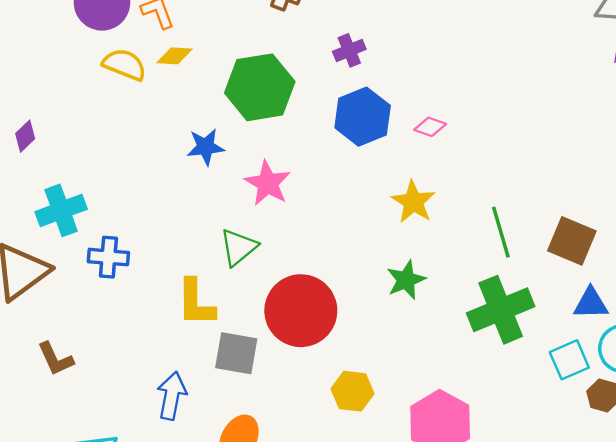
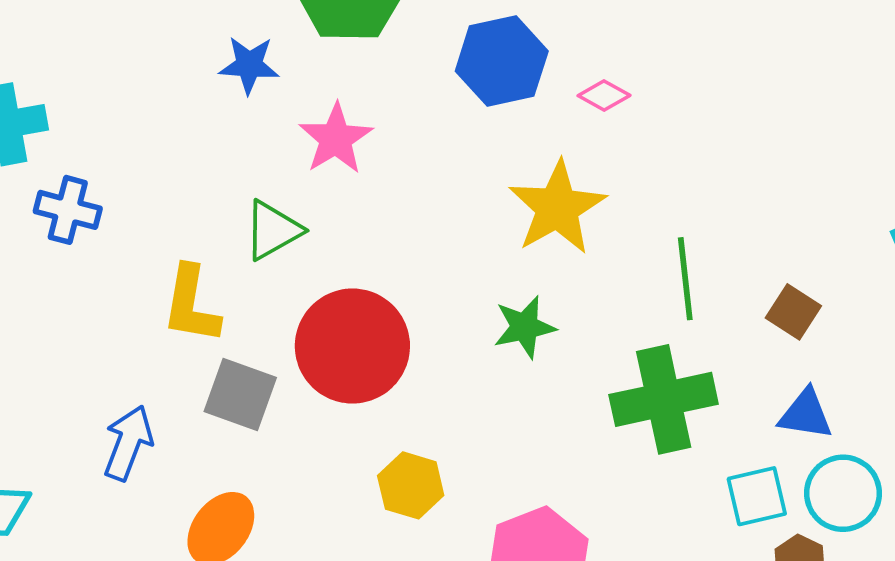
yellow star: (413, 202) -> (557, 208), size x1.4
brown square: (572, 241) -> (793, 312), size x0.7

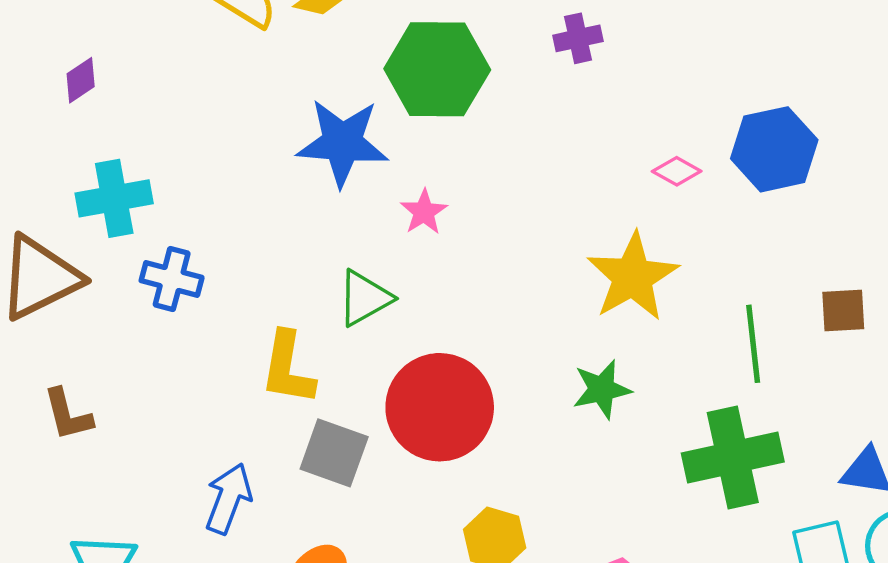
blue hexagon: (502, 61) -> (774, 149), moved
blue star: (249, 65) -> (342, 143), size x1.6
pink star: (336, 139) -> (424, 212), size x0.7
brown square: (793, 312) -> (843, 310), moved, turned -36

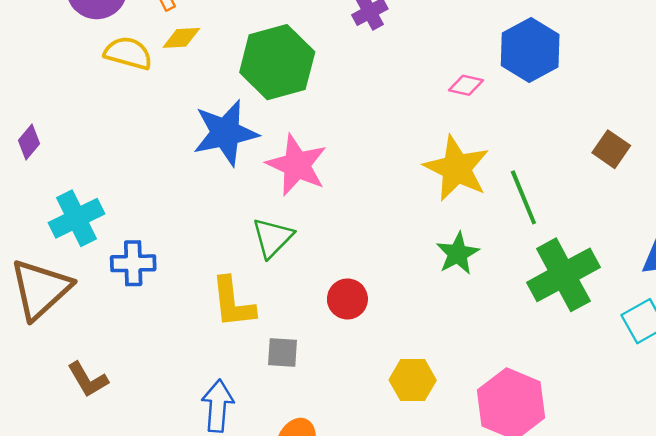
pink star: (424, 212) -> (297, 165), size x1.8
brown square: (843, 310) -> (611, 149), turned -36
green line: (753, 344) -> (523, 197), moved
red circle: (440, 407) -> (347, 299), size x0.5
gray square: (334, 453) -> (283, 352), size x0.7

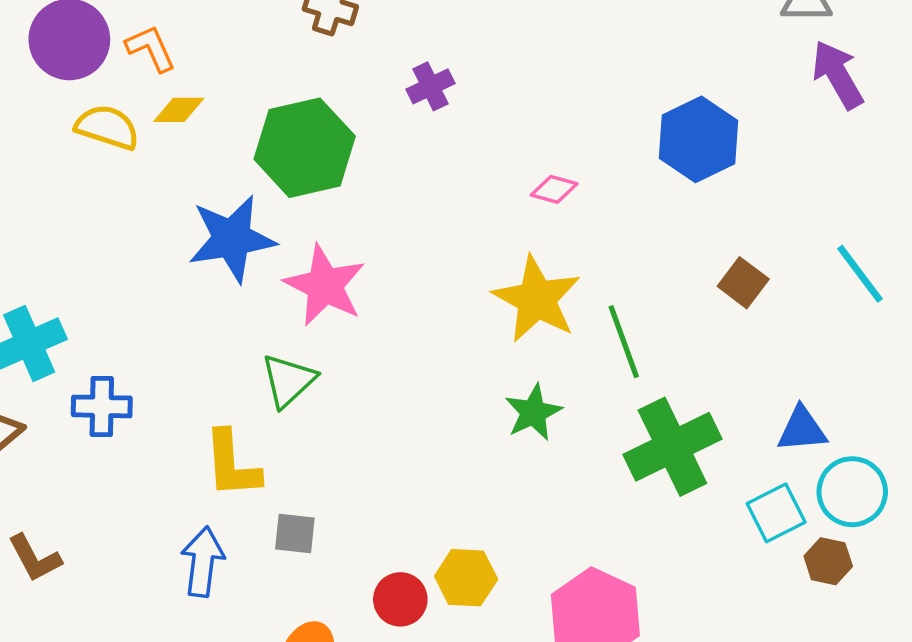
blue hexagon: (530, 50) -> (698, 139), moved
red circle: (347, 299) -> (400, 599), moved
blue arrow: (218, 406) -> (203, 562), moved

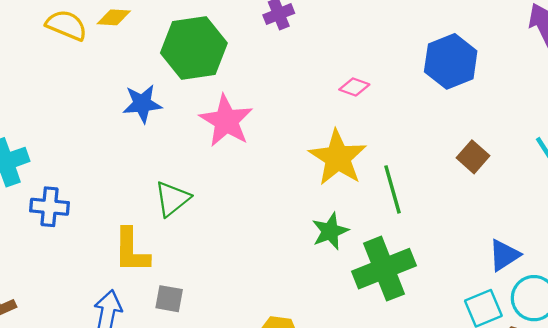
blue star: (232, 239) -> (142, 104), size x0.7
pink star: (325, 285) -> (226, 121), moved
blue triangle: (802, 429) -> (504, 255), turned -32
green cross: (672, 447) -> (384, 269), moved

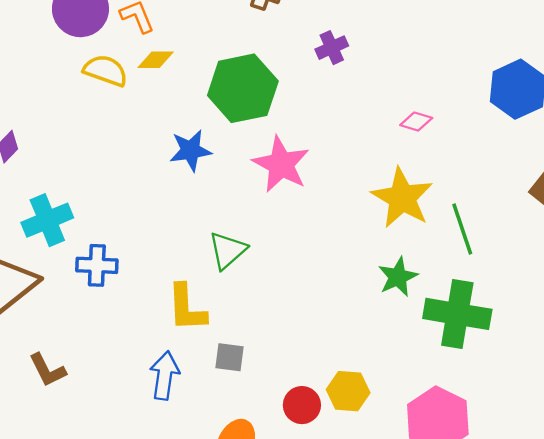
green cross: (384, 269) -> (457, 314), turned 34

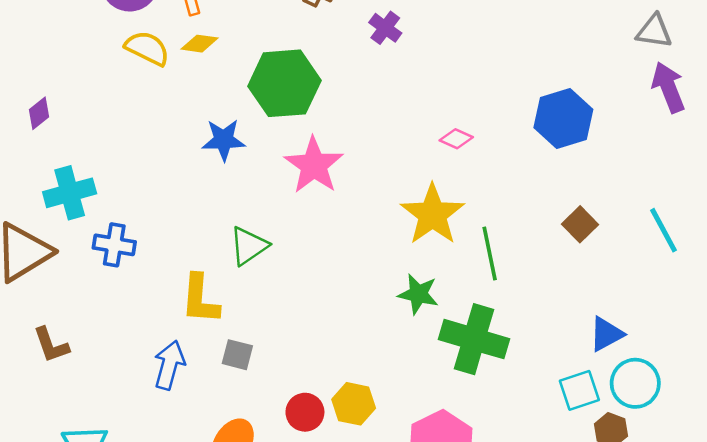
purple cross: (332, 48) -> (385, 28), moved, turned -36
green star: (398, 277) -> (418, 294), turned 30

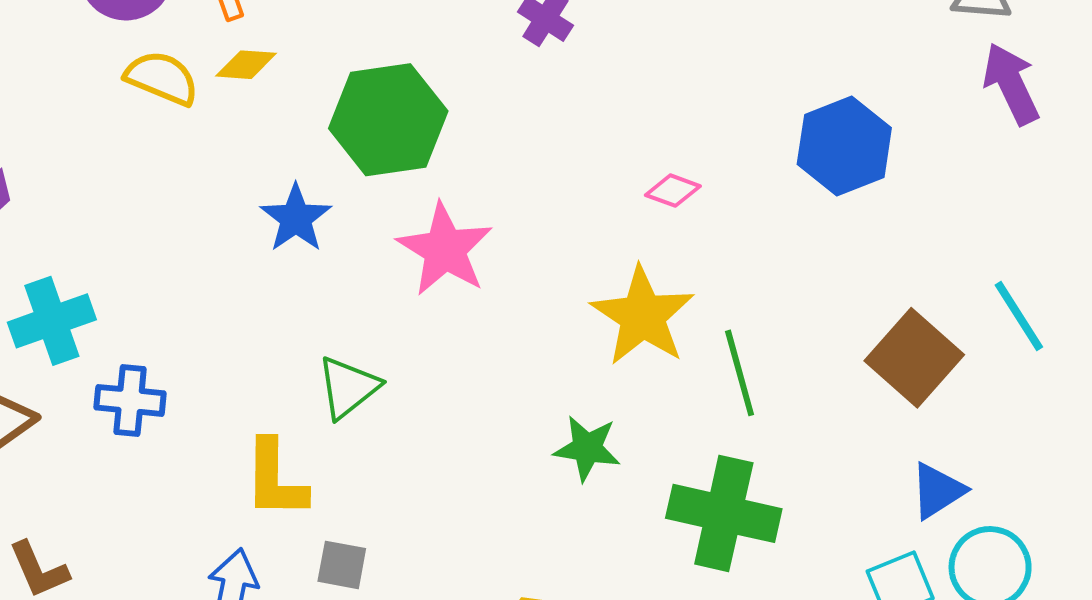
blue star: (224, 140) -> (296, 218), turned -30
brown square: (580, 224) -> (914, 358), moved, size x1.6
green star: (418, 294) -> (587, 448), moved

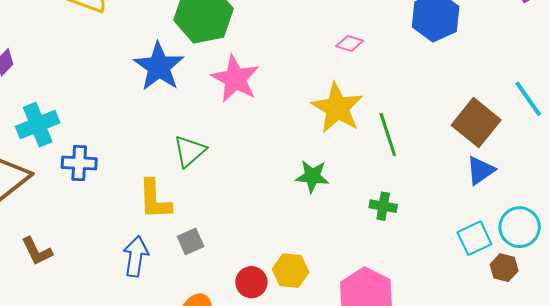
blue star: (296, 218) -> (159, 67), size x1.4
blue triangle: (938, 491) -> (480, 170), moved
green cross: (724, 513) -> (383, 206), size x0.5
gray square: (342, 565) -> (191, 241), turned -32

